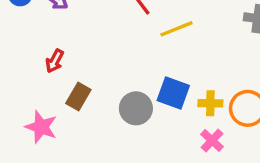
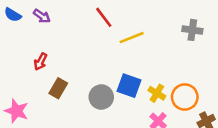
yellow cross: (210, 103) -> (157, 93), turned 30
pink star: (41, 127) -> (17, 111), moved

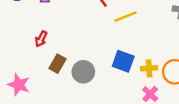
yellow cross: (157, 93) -> (149, 68), turned -35
gray circle: (101, 97) -> (83, 72), moved

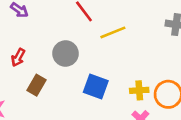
blue square: (123, 61) -> (96, 86), moved
gray circle: (83, 72) -> (65, 53), moved

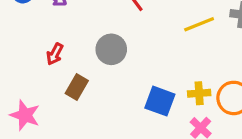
yellow line: (113, 32) -> (199, 24), moved
blue square: (96, 86) -> (160, 101), moved

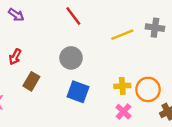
gray circle: (111, 49) -> (71, 58), moved
blue square: (160, 101) -> (78, 92), moved

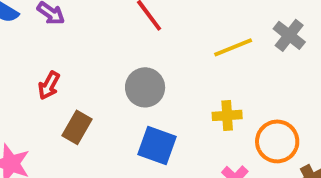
gray cross: (155, 28) -> (289, 35), turned 30
yellow cross: (122, 86) -> (227, 115), moved

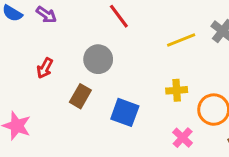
gray circle: (145, 87) -> (98, 59), moved
brown rectangle: (77, 127) -> (80, 96), moved

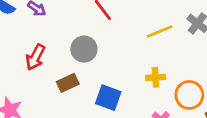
red arrow: (45, 68) -> (35, 57), size x1.4
brown rectangle: (80, 96) -> (68, 83), turned 35

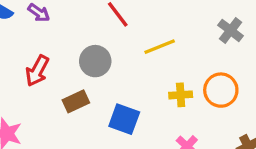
yellow line: (160, 32) -> (160, 47), moved
orange circle: (189, 95) -> (221, 90), moved

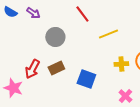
gray circle: (95, 61) -> (55, 37), moved
red arrow: (37, 71) -> (32, 69), moved

